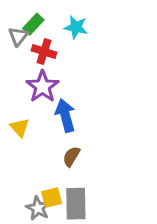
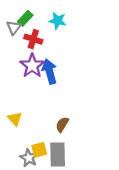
blue arrow: (65, 115) -> (49, 71), moved
yellow triangle: (20, 128) -> (15, 119), moved
brown semicircle: (71, 156) -> (62, 124), moved

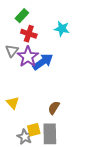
cyan star: (58, 21) -> (62, 29), moved
gray triangle: (14, 28) -> (12, 51), moved
blue arrow: (49, 71) -> (43, 62), turned 70

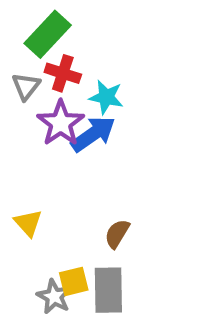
green rectangle: (22, 16) -> (48, 34), size x1.5
cyan star: (62, 29) -> (106, 97), moved
gray triangle: (12, 51) -> (26, 86), moved

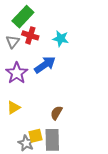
cyan star: (106, 97) -> (61, 39), moved
purple star: (61, 123) -> (17, 73), moved
yellow triangle: (28, 223) -> (14, 108), turned 40

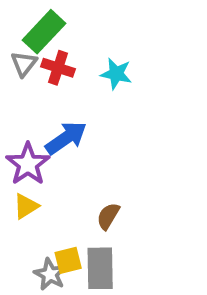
gray triangle: (13, 42) -> (24, 64), moved
blue arrow: (45, 65) -> (66, 138), moved
purple star: (17, 73) -> (28, 164), moved

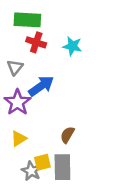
green rectangle: (44, 32) -> (27, 20), turned 50
gray triangle: (24, 64) -> (15, 67), moved
yellow triangle: (26, 206) -> (19, 138), moved

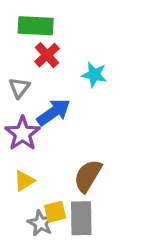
red cross: (36, 42) -> (47, 55), turned 30
cyan star: (72, 46) -> (94, 75), moved
brown semicircle: (67, 135) -> (88, 176), size x1.5

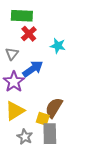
yellow triangle: (24, 181) -> (15, 111), size x1.5
yellow square: (55, 212) -> (43, 119), moved, turned 32

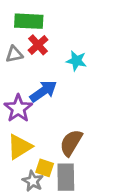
gray triangle: (12, 54) -> (14, 54), moved, turned 40
yellow square: (43, 119) -> (45, 168), moved

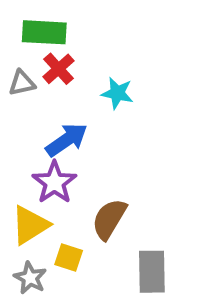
purple star: (18, 108) -> (54, 182), moved
gray rectangle: (66, 177) -> (152, 272), moved
gray star: (33, 181) -> (30, 278), moved

